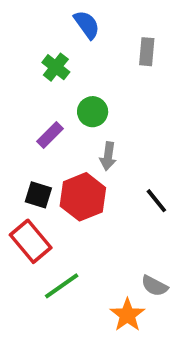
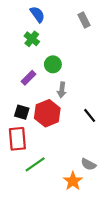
blue semicircle: (87, 25) -> (37, 14), moved
gray rectangle: (147, 52) -> (84, 20), moved, turned -32
red rectangle: (31, 241) -> (17, 139), turned 35

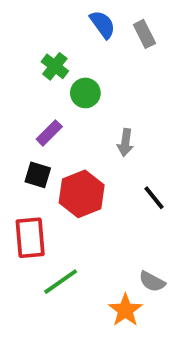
blue semicircle: (37, 14) -> (103, 24), moved
green circle: (53, 64) -> (85, 93), moved
gray arrow: (62, 90) -> (125, 143), moved
black square: (22, 112) -> (38, 175), moved

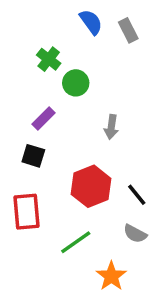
red hexagon: (82, 194) -> (91, 186), moved
black line: (154, 198) -> (137, 195), moved
green line: (61, 282) -> (76, 242), moved
gray semicircle: (152, 282) -> (135, 234), moved

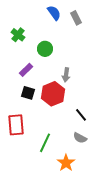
green cross: (49, 59) -> (18, 35), moved
black square: (33, 156) -> (28, 93), moved
red hexagon: (91, 186) -> (53, 94), moved
green line: (76, 242) -> (45, 143), turned -30

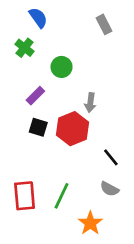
blue semicircle: (54, 13) -> (38, 18), moved
red rectangle: (16, 125) -> (25, 196), moved

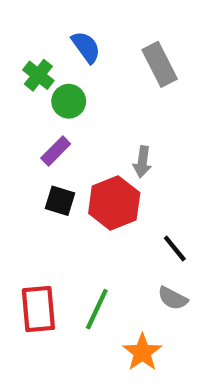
blue semicircle: (38, 18) -> (86, 47), moved
gray rectangle: (104, 24) -> (160, 64), moved, size x1.4
green circle: (62, 67) -> (69, 101), moved

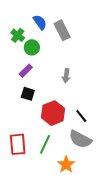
gray rectangle: (160, 64) -> (62, 30), moved
red hexagon: (114, 203) -> (53, 113), moved
gray semicircle: (173, 298) -> (80, 139), size x1.6

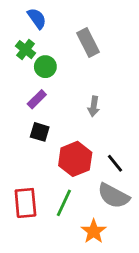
blue semicircle: (40, 22) -> (37, 18), moved

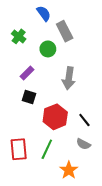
blue semicircle: (37, 18) -> (44, 13), moved
green circle: (45, 67) -> (48, 49), moved
gray arrow: (94, 106) -> (69, 78), size x1.5
gray semicircle: (114, 196) -> (83, 144), size x0.6

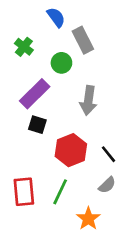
purple rectangle: (27, 73) -> (35, 94), size x1.6
gray semicircle: (83, 144) -> (107, 185), turned -72

